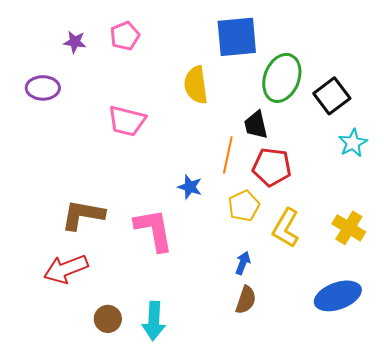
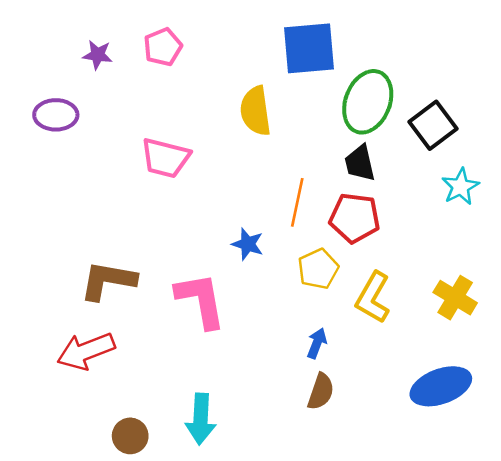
black trapezoid: (256, 125) -> (360, 163), moved
brown circle: (108, 319) -> (130, 436), moved

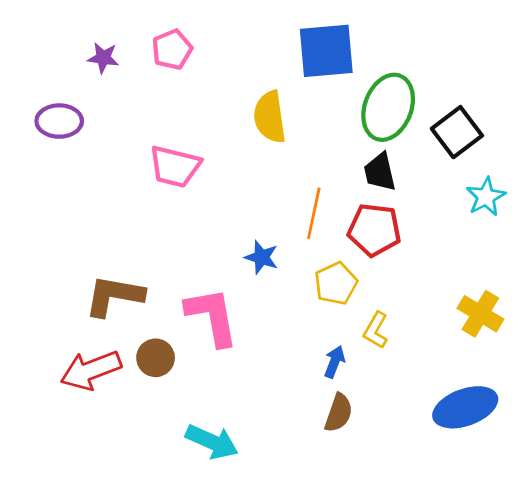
yellow L-shape: (373, 298) -> (376, 330), moved, size x0.7
cyan arrow: (201, 419) -> (212, 442), turned -69
brown circle: (130, 436) -> (156, 358), moved

